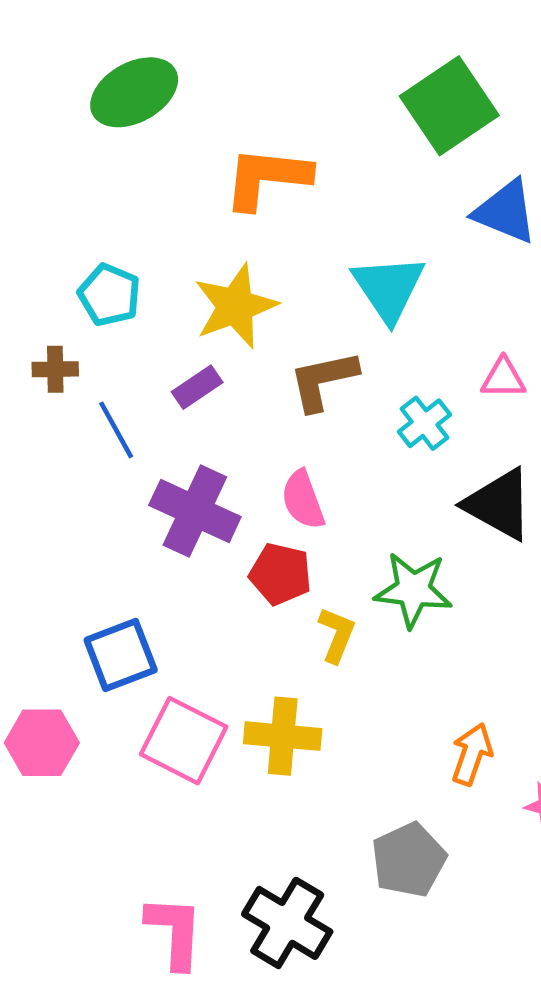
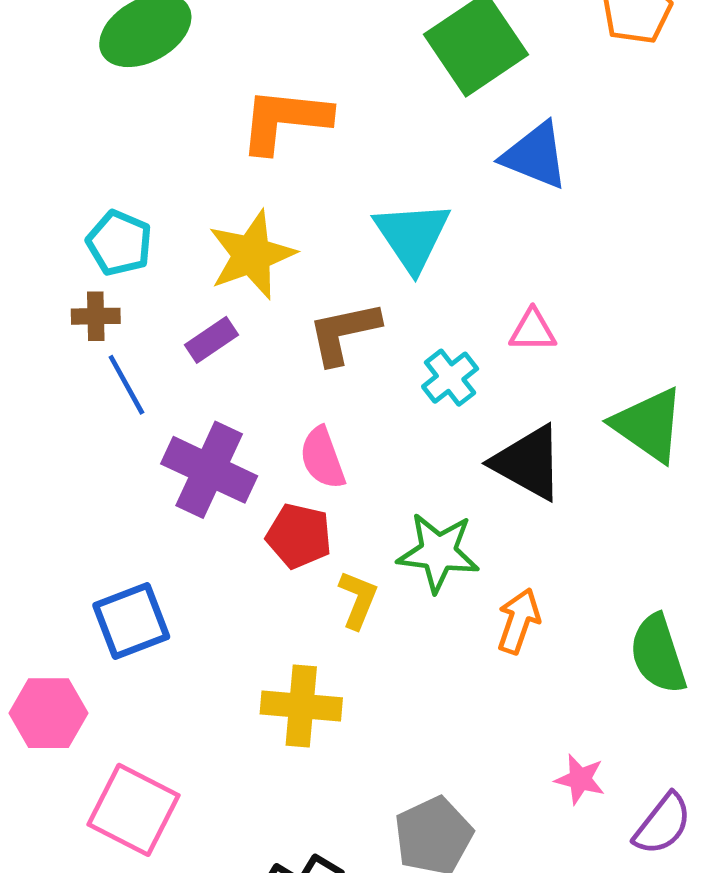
brown cross: (55, 369) -> (96, 316), moved
pink square: (184, 741) -> (134, 810), moved
orange arrow: (472, 754) -> (519, 621), moved

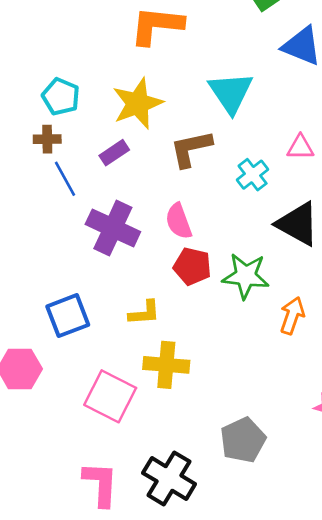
red pentagon: (299, 536) -> (192, 266), moved
yellow L-shape: (358, 600) -> (144, 313), moved, turned 64
pink square: (134, 810) -> (110, 396), moved

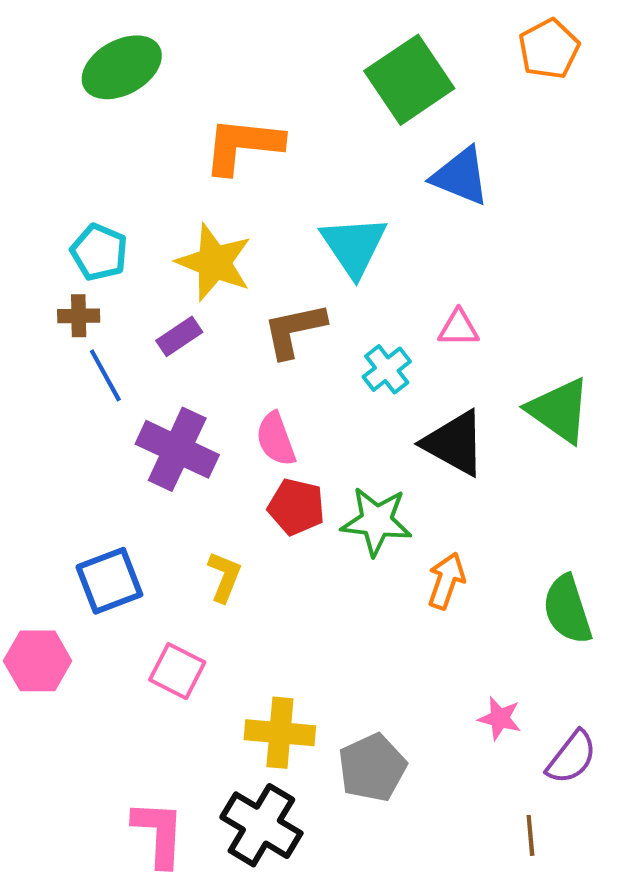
yellow star: (138, 103) -> (214, 262), turned -30
yellow L-shape: (144, 313) -> (224, 577), turned -64
yellow cross: (166, 365) -> (280, 733), moved
pink square: (110, 396) -> (177, 671), moved, size x0.7

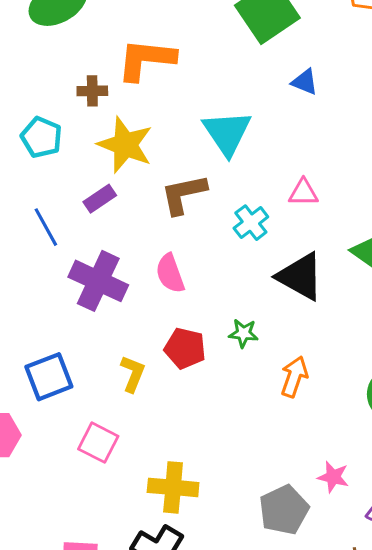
blue triangle: (461, 176) -> (305, 82), size x0.6
brown cross: (79, 316) -> (92, 91), moved
red pentagon: (296, 507) -> (185, 348), moved
green star: (376, 521) -> (243, 333), size x0.6
gray pentagon: (372, 768) -> (284, 510), moved

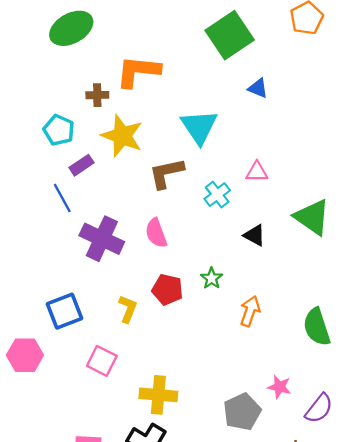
purple rectangle: (100, 199) -> (81, 165), moved
black triangle: (300, 276) -> (255, 235), size x0.6
green star: (243, 333) -> (212, 278), turned 30

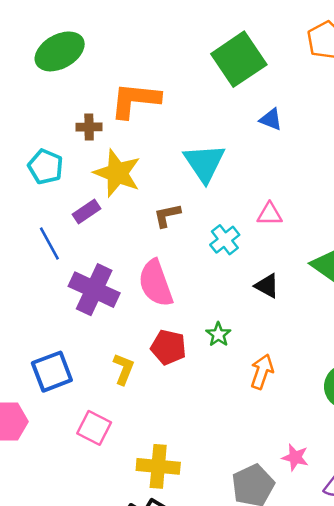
purple rectangle: (81, 165) -> (86, 212), moved
brown L-shape: (166, 173) -> (167, 215), size x0.7
pink semicircle: (156, 233) -> (156, 283), size x1.4

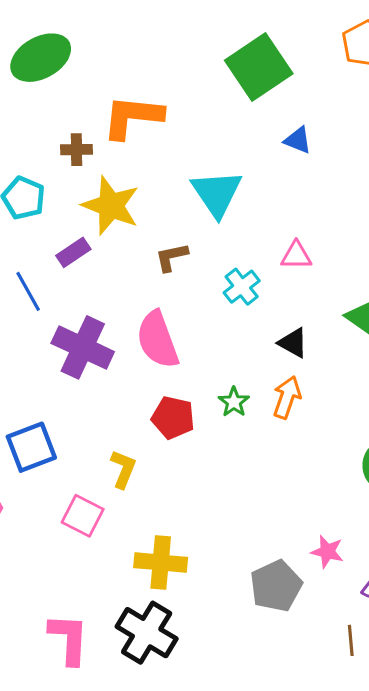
yellow L-shape: (124, 369) -> (123, 469), moved
orange arrow: (262, 372) -> (287, 397), moved

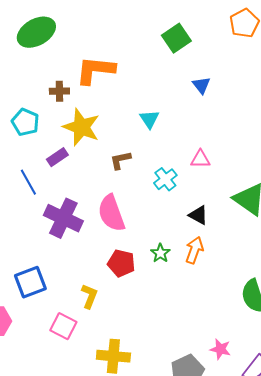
green square: (259, 67) -> (176, 38), size x0.7
blue triangle: (298, 140) -> (201, 85), turned 30
cyan triangle: (217, 193) -> (149, 119), size x0.6

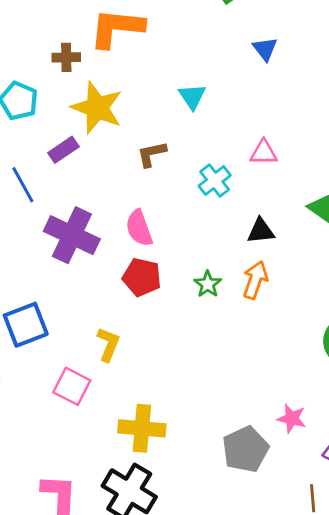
pink semicircle: (111, 213) -> (139, 228), size x0.7
black triangle: (198, 215) -> (261, 231), turned -35
red pentagon: (121, 263) -> (142, 277), moved

